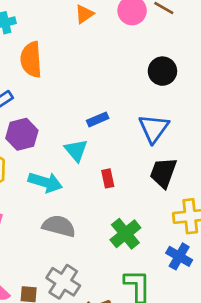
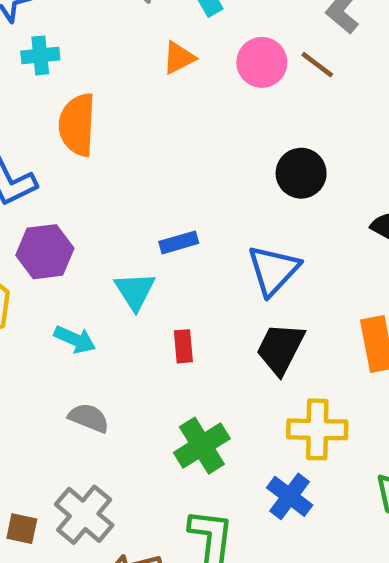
cyan arrow: (45, 182) -> (75, 339), size x0.7
gray semicircle: (59, 226) -> (89, 418), size x0.7

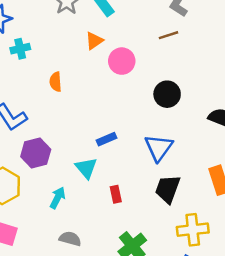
pink circle: (262, 62) -> (122, 61), moved
brown line: (317, 65) -> (169, 35), turned -48
orange semicircle: (77, 125) -> (56, 82), moved, size x0.6
cyan arrow: (75, 339) -> (58, 198), turned -80

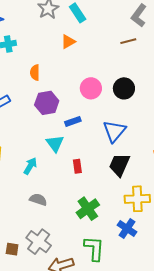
pink circle: (122, 61) -> (91, 88), moved
purple hexagon: (36, 153) -> (47, 103), moved

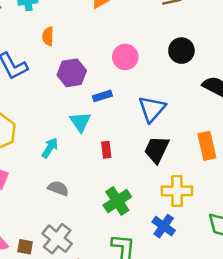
orange semicircle: (35, 73) -> (48, 36), moved
black circle: (124, 88) -> (181, 51), moved

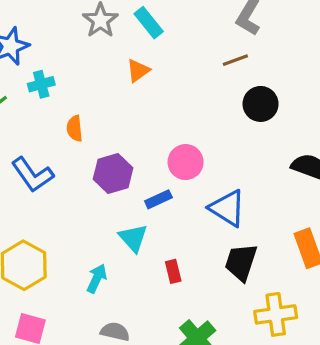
black circle: (181, 51) -> (261, 104), moved
pink circle: (125, 57) -> (186, 162), moved
blue triangle: (152, 109) -> (228, 208), turned -32

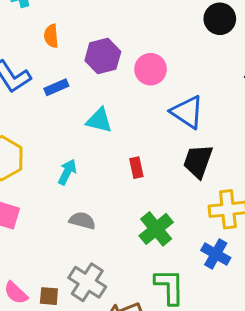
purple hexagon: (113, 174) -> (103, 56), moved
blue rectangle: (158, 199) -> (56, 87), moved
cyan triangle: (133, 238) -> (99, 120), moved, turned -36

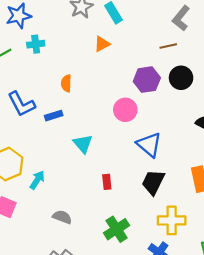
orange semicircle: (51, 36) -> (66, 83), moved
purple hexagon: (103, 56) -> (147, 80), moved
cyan triangle: (99, 120) -> (83, 144), turned 30
cyan arrow: (67, 172) -> (37, 180), moved

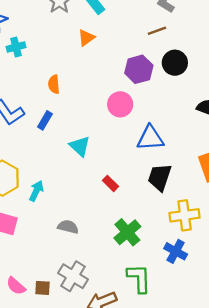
blue rectangle: (54, 116) -> (45, 120), turned -35
blue triangle: (149, 145) -> (150, 138), turned -36
red rectangle: (107, 182) -> (110, 183), turned -32

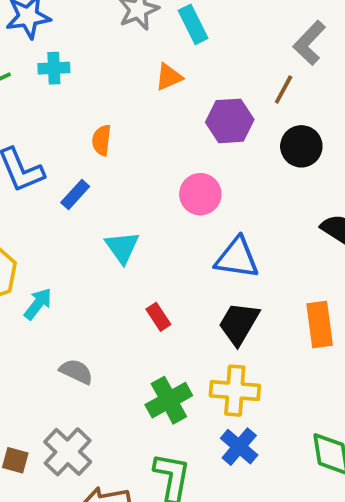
brown line: (157, 31) -> (284, 89), turned -54
purple hexagon: (139, 69) -> (230, 121), moved
yellow cross: (185, 215) -> (235, 391), moved

